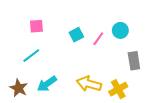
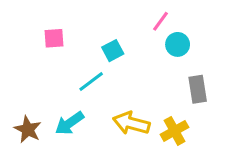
pink line: (98, 39) -> (161, 21), moved
cyan line: (31, 56) -> (91, 81), moved

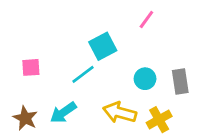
pink square: (54, 38) -> (31, 67), moved
cyan circle: (178, 44) -> (145, 79), moved
cyan square: (113, 51) -> (103, 46), size x1.4

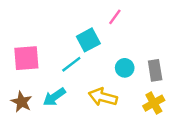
pink line: (146, 20) -> (115, 17), moved
pink square: (31, 67) -> (26, 58), size x1.6
yellow cross: (159, 120) -> (154, 103), moved

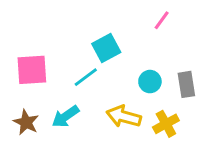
pink line: (115, 17) -> (162, 20), moved
yellow cross: (154, 103) -> (166, 124), moved

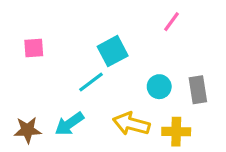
pink square: (32, 70) -> (34, 48), moved, size x0.6
brown star: (26, 122) -> (28, 130), turned -30
yellow cross: (166, 124) -> (176, 132), turned 30

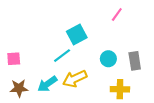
pink square: (34, 48) -> (14, 59), moved
yellow arrow: (131, 124) -> (75, 79), moved, turned -40

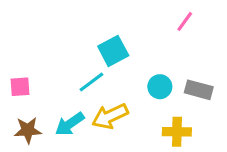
pink line: (117, 15) -> (185, 21), moved
gray rectangle: (135, 61) -> (199, 90), turned -66

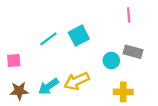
pink line: (185, 21) -> (129, 15), turned -40
cyan line: (91, 82) -> (48, 39), moved
gray rectangle: (199, 90) -> (133, 52), moved

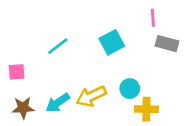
cyan square: (79, 36) -> (112, 42), moved
gray rectangle: (133, 52) -> (167, 44), moved
cyan circle: (111, 60) -> (130, 89), moved

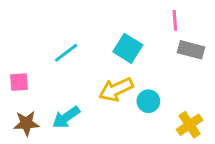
cyan square: (112, 42) -> (128, 48), turned -30
yellow arrow: (91, 96) -> (116, 89), moved
yellow cross: (146, 109) -> (190, 125), moved, turned -35

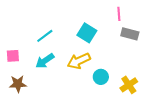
cyan circle: (148, 101) -> (101, 77), moved
cyan arrow: (66, 117) -> (45, 61), moved

